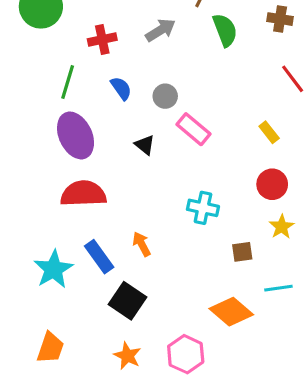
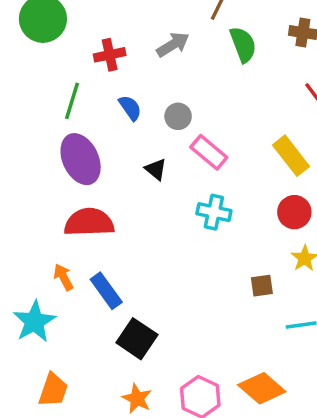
yellow rectangle: (269, 132) -> (291, 156), size x1.6
cyan cross: (203, 208) -> (214, 212), moved
orange arrow: (142, 244) -> (63, 277), moved
cyan star: (53, 269) -> (34, 322), moved
orange diamond: (231, 312) -> (262, 388), moved

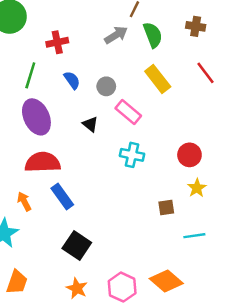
gray arrow: (173, 45) -> (116, 35), moved
yellow rectangle: (291, 156) -> (158, 79), moved
blue rectangle: (106, 291) -> (62, 197), moved

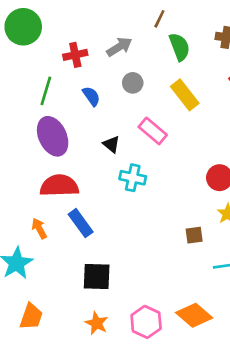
gray arrow: (116, 35) -> (119, 47), moved
gray circle: (106, 86) -> (133, 83), moved
cyan cross: (132, 155) -> (133, 178), moved
black square: (77, 245) -> (97, 277), turned -32

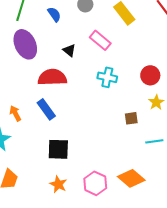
cyan cross: (133, 178) -> (107, 77), moved
red semicircle: (59, 186) -> (52, 77), moved

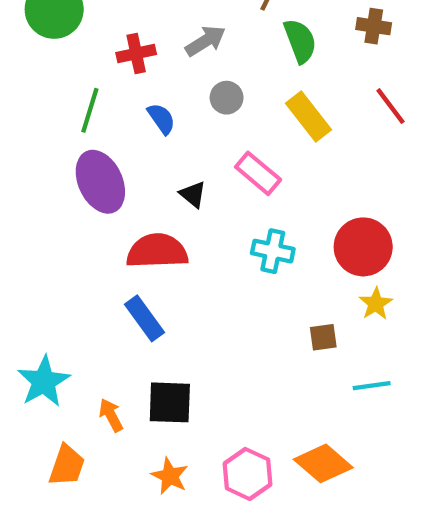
red circle: (150, 75) -> (363, 247), size x1.4
orange arrow: (15, 113) -> (111, 415), moved

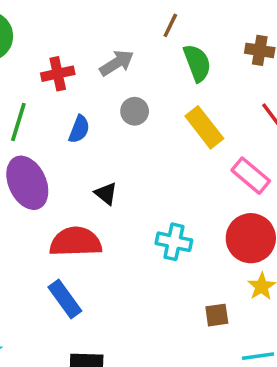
blue semicircle: (161, 119) -> (79, 129), turned 56
pink rectangle: (258, 173) -> (251, 176), moved

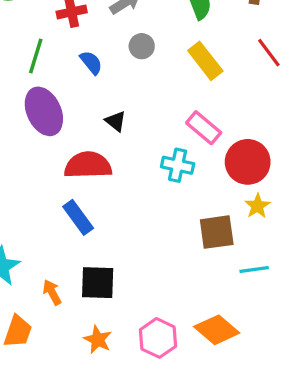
blue semicircle: (79, 129) -> (91, 62), turned -60
pink rectangle: (251, 176) -> (204, 128), moved
brown square: (217, 315) -> (217, 232), size x1.6

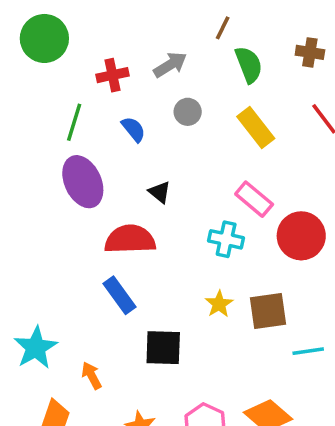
yellow star: (257, 206) -> (219, 304), moved
black square: (98, 283) -> (163, 348), moved

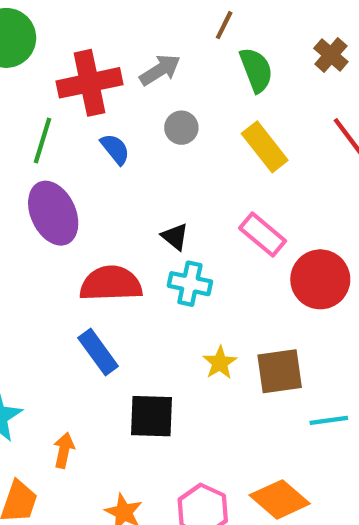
brown cross: (310, 52) -> (331, 55), turned 32
red cross: (113, 75) -> (89, 83), size x1.6
black triangle: (160, 192) -> (175, 237), moved
cyan cross: (226, 239) -> (190, 284), moved
orange arrow: (92, 376) -> (64, 450), turned 40

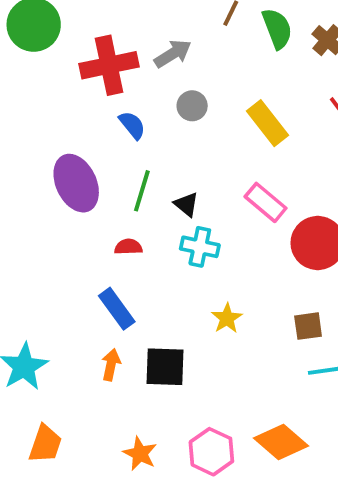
green semicircle: (256, 70) -> (277, 29), moved
green line: (42, 140) -> (142, 191), moved
red semicircle: (111, 284) -> (128, 247), size x0.5
brown square: (280, 371) -> (308, 326), moved, size x0.7
orange arrow: (64, 450) -> (111, 365), moved

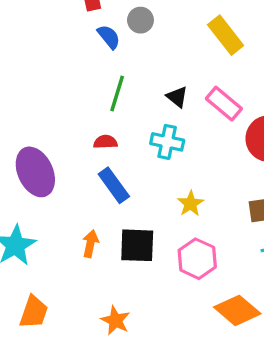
gray circle: (192, 106) -> (140, 20), moved
purple ellipse: (76, 183) -> (35, 172), moved
black triangle: (186, 204) -> (177, 97), moved
blue rectangle: (117, 309) -> (114, 185), moved
pink hexagon: (211, 452) -> (197, 259), moved

